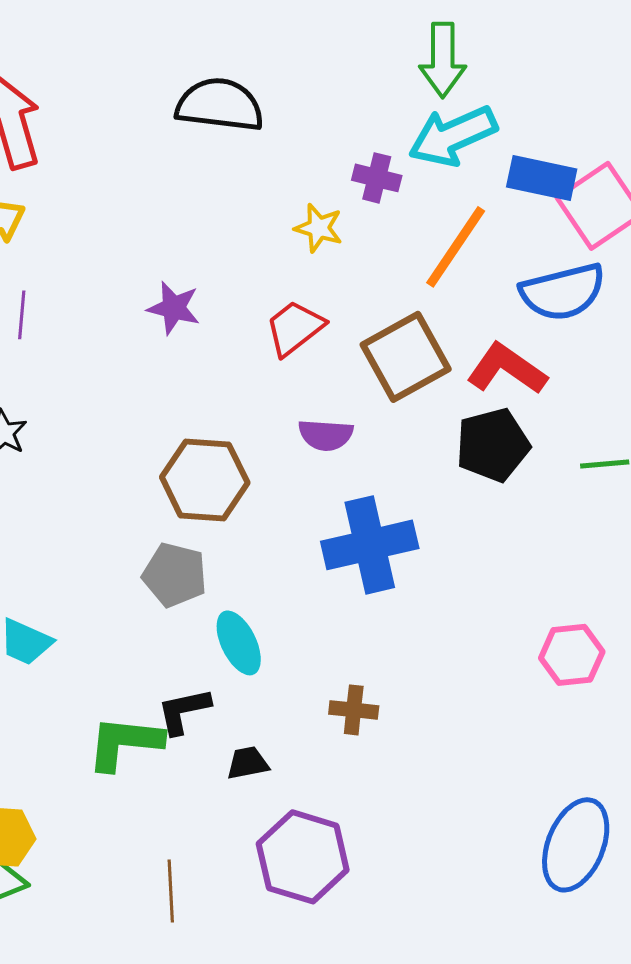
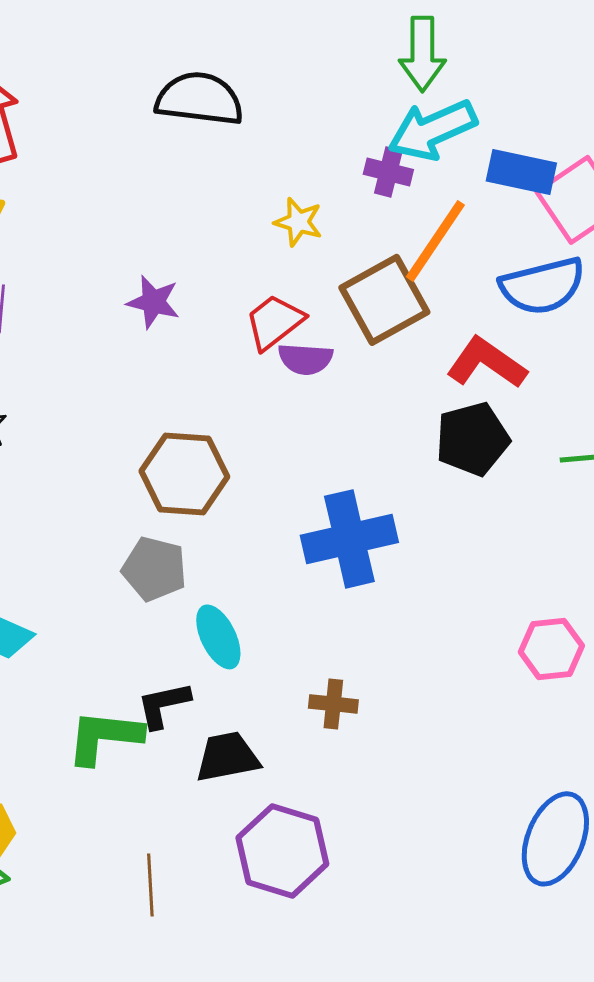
purple cross: (377, 178) -> (388, 172), moved
brown square: (406, 357) -> (384, 300), moved
purple semicircle: (326, 435) -> (305, 359), moved
black trapezoid: (248, 763) -> (227, 757), size x1.5

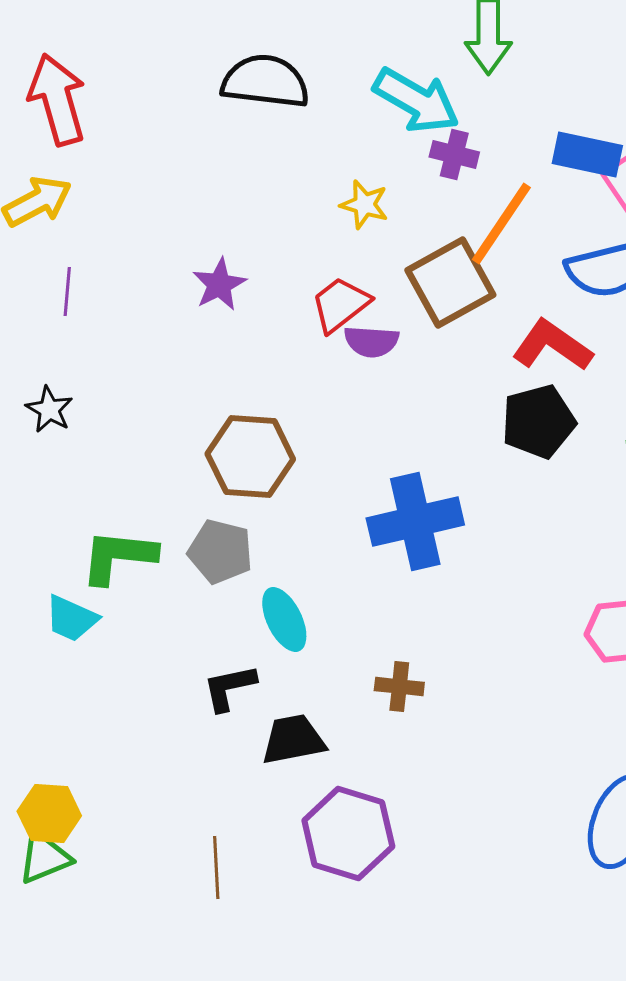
cyan arrow: (432, 130) -> (416, 100), moved, turned -126
purple star: (153, 302) -> (219, 284), turned 30
green L-shape: (104, 737) -> (118, 556), moved

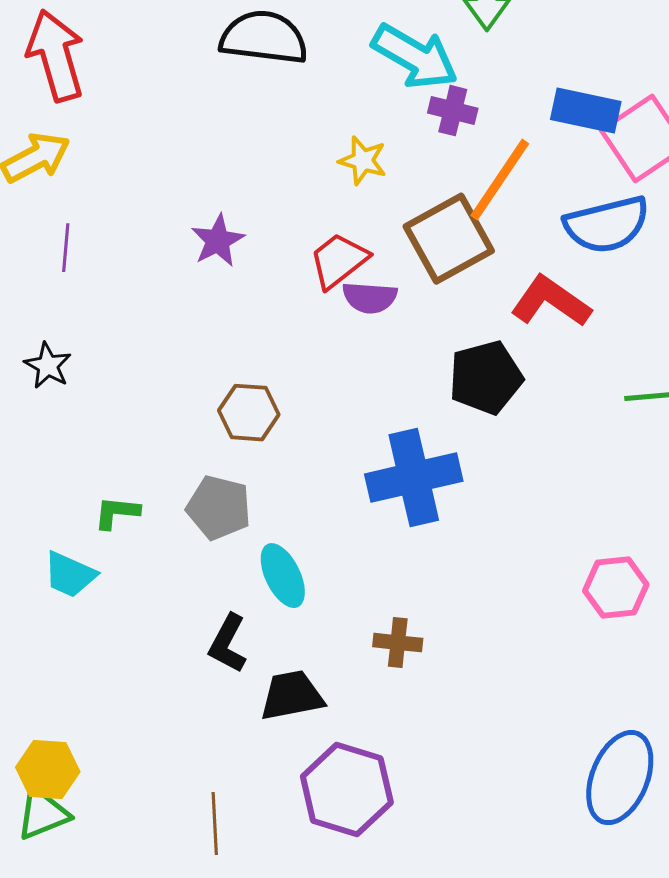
black pentagon: (538, 422) -> (486, 378), moved
brown hexagon: (250, 456) -> (249, 413), size x0.7
green L-shape: (118, 556) -> (117, 513), size x0.6
black L-shape: (229, 688) -> (228, 644), turned -50

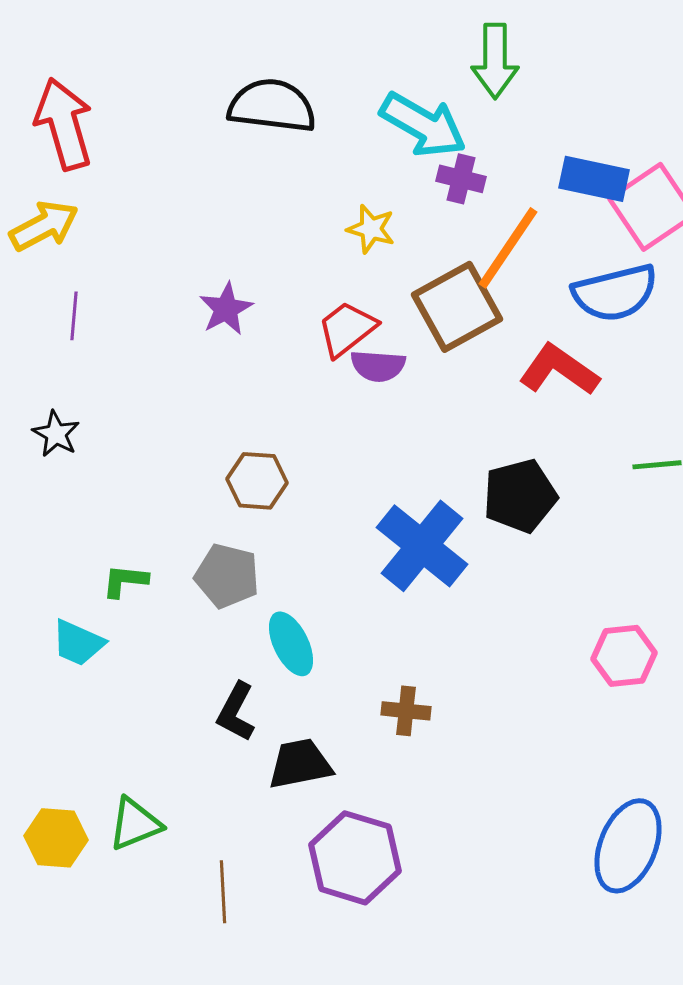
black pentagon: (486, 378) -> (520, 496), moved
blue cross: (414, 478) -> (422, 546), turned -38
green triangle: (43, 814) -> (135, 824), moved

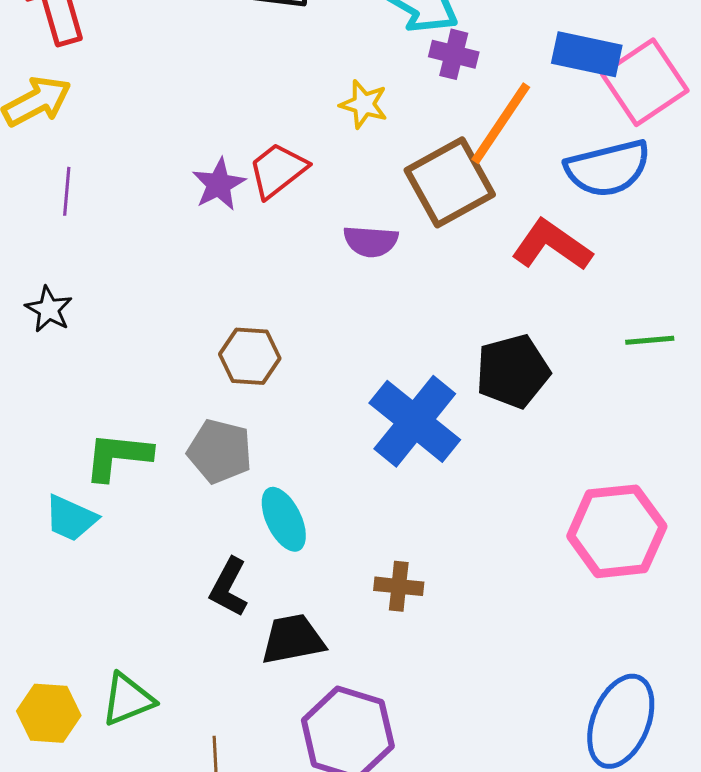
red trapezoid: (347, 329) -> (278, 170), moved
green L-shape: (125, 581) -> (118, 456), size x1.5
pink hexagon: (624, 656) -> (617, 531), size x1.5

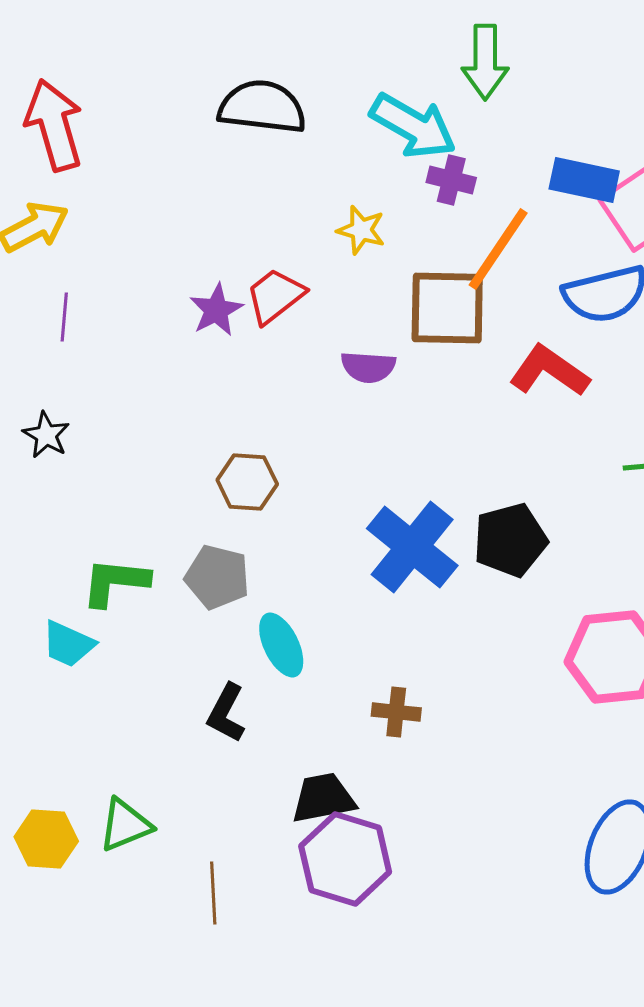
brown square: (450, 182) -> (447, 308), turned 30
black pentagon: (513, 371) -> (510, 540), moved
black trapezoid: (293, 639) -> (323, 798), moved

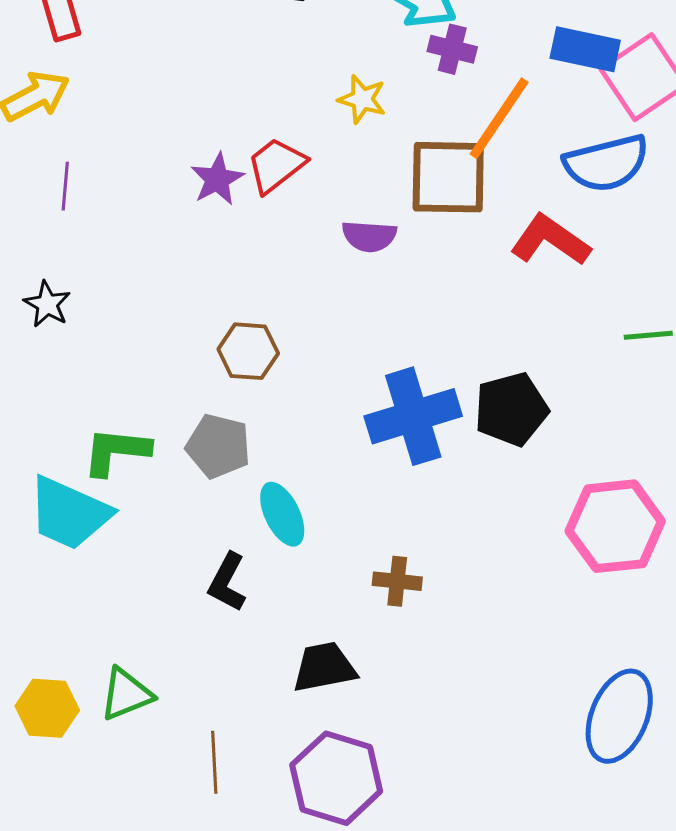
blue cross: (412, 547) -> (413, 416), turned 34
cyan trapezoid: (68, 644) -> (69, 513), size x1.6
purple hexagon: (345, 859) -> (336, 778), moved

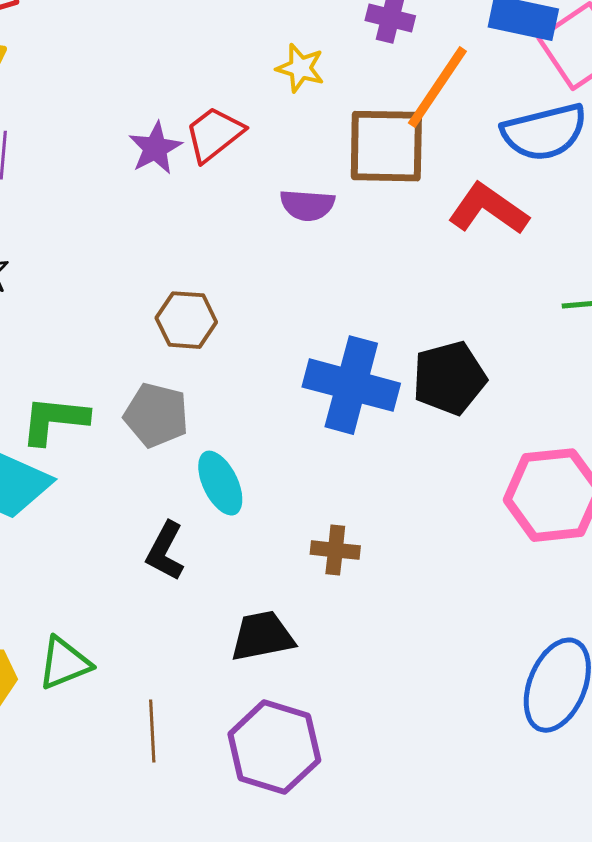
blue cross: (413, 416) -> (351, 385), turned 32

